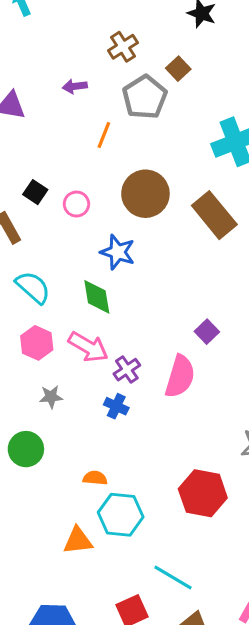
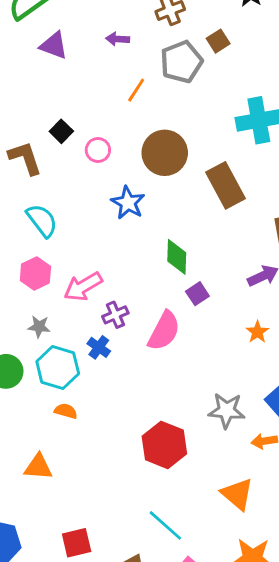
green diamond: (97, 297) -> (177, 257), moved
pink arrow: (88, 347) -> (83, 287), turned 108
cyan hexagon: (121, 515) -> (58, 367), moved
cyan line: (173, 577) -> (165, 525), moved

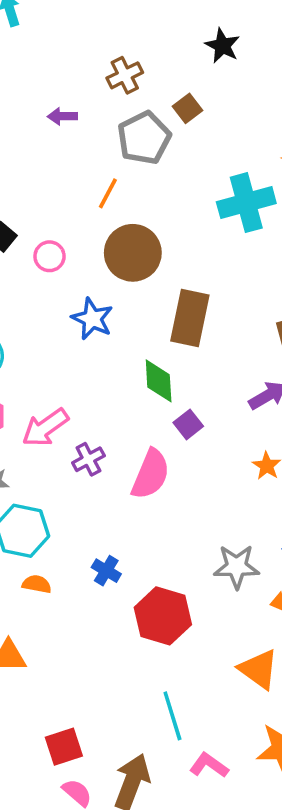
orange line: (136, 90) -> (108, 193), moved
brown rectangle: (226, 185) -> (190, 318), moved, turned 45
blue cross: (99, 347) -> (106, 571), moved
cyan line: (165, 525) -> (172, 716), turned 36

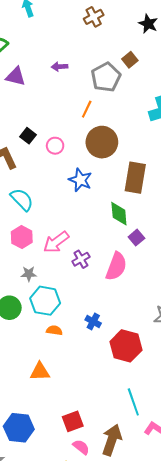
brown cross: (125, 75) -> (94, 17), moved

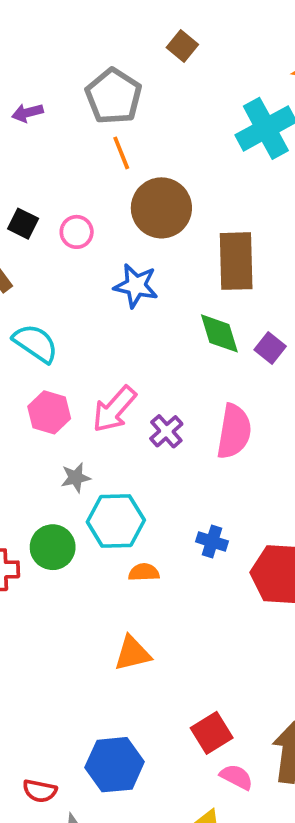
purple arrow: (60, 67) -> (27, 113), moved
gray pentagon: (106, 77) -> (114, 96), moved
orange line: (87, 109) -> (121, 153), turned -36
purple square: (136, 238) -> (270, 348), moved

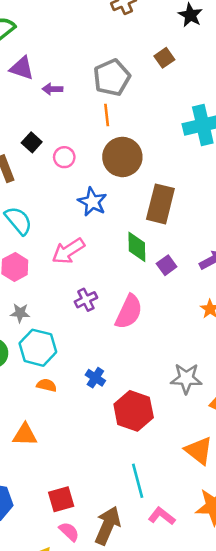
purple arrow: (27, 113) -> (52, 89), moved
pink arrow: (114, 409) -> (68, 251), moved

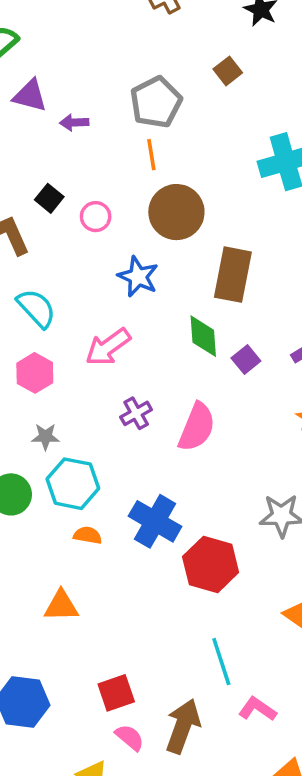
blue cross: (95, 378) -> (155, 521), size x1.8

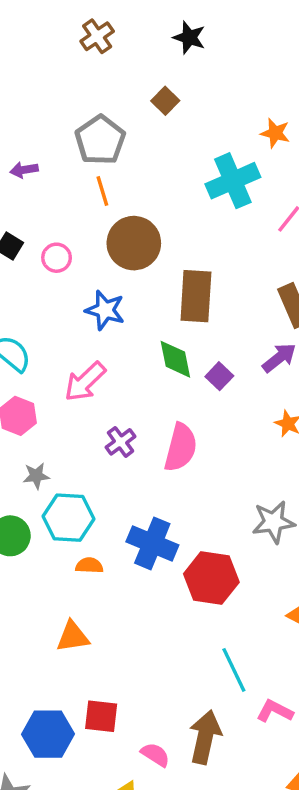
red square: (116, 693) -> (101, 716), moved, turned 33

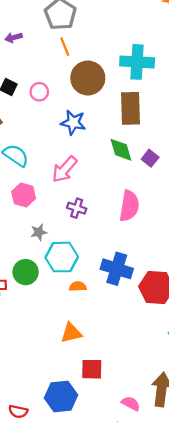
cyan cross: (233, 181) -> (137, 62), moved, turned 32
purple cross: (120, 442) -> (77, 208), moved, turned -30
red square: (101, 716) -> (92, 369), moved

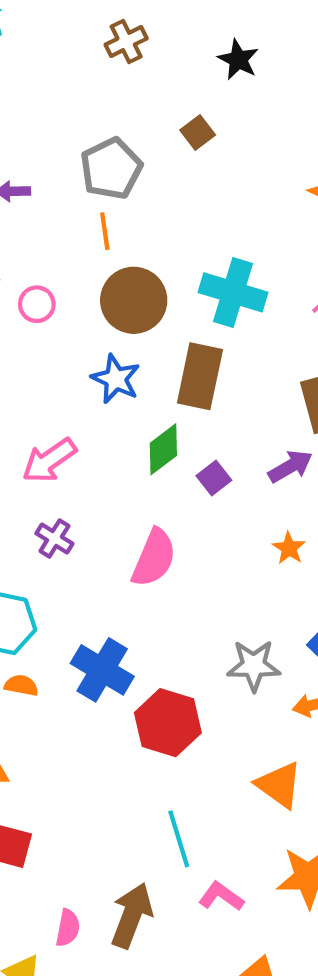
blue star: (73, 122) -> (116, 379), moved
green diamond: (121, 150) -> (163, 449), turned 56
pink semicircle: (131, 404) -> (68, 928), turned 60

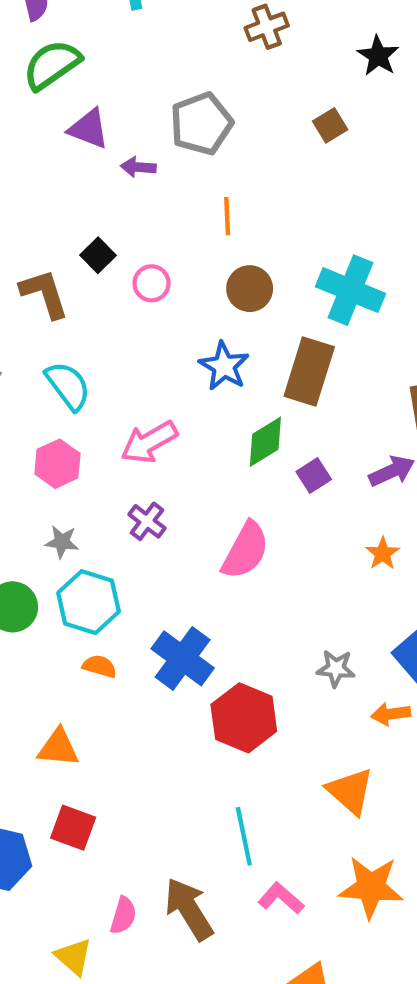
gray pentagon: (111, 169) -> (201, 124), moved
brown circle: (134, 300) -> (250, 289), size x0.7
gray star: (254, 665) -> (336, 668), size x0.7
brown arrow: (132, 915) -> (189, 909), turned -58

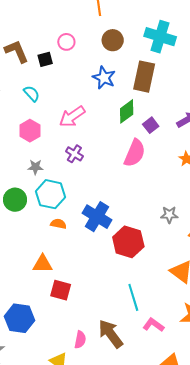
black square: (98, 255) -> (45, 59), moved, turned 35
cyan semicircle: (68, 386) -> (32, 94), size x0.7
pink semicircle: (245, 550) -> (135, 153), moved
red square: (73, 828) -> (61, 290), moved

